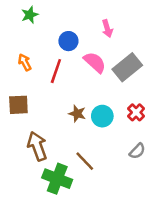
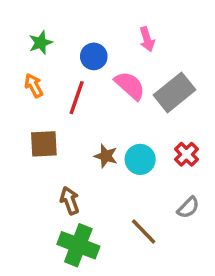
green star: (30, 15) -> (41, 43), moved
brown square: (18, 105) -> (44, 144), moved
brown arrow: (37, 146) -> (70, 201), moved, size x0.7
brown line: (85, 161) -> (144, 232), moved

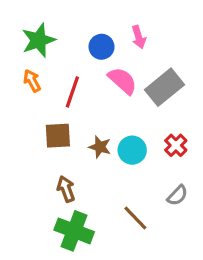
green star: (41, 43) -> (38, 40), size x1.5
blue circle: (94, 56) -> (102, 47), moved
brown square: (44, 144) -> (58, 136), moved

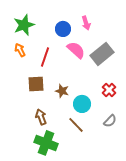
cyan circle: (132, 150) -> (82, 104), moved
brown line: (135, 218) -> (76, 125), moved

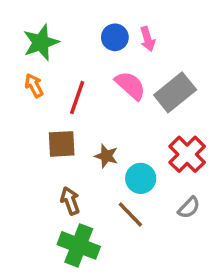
blue circle: (63, 29) -> (115, 37), moved
red cross: (109, 90) -> (187, 154), size x1.5

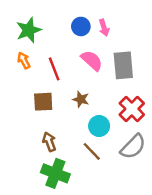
gray rectangle: (175, 92) -> (123, 65), turned -56
red line: (77, 98) -> (54, 69), turned -40
brown star: (106, 156) -> (81, 99), moved
gray semicircle: (189, 208) -> (133, 147), size x1.6

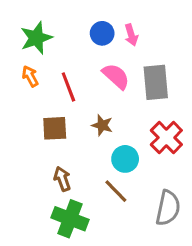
gray semicircle: (133, 147) -> (168, 208), moved, turned -32

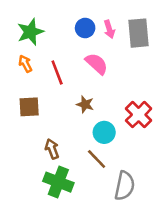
gray rectangle: (156, 82) -> (139, 33), moved
brown square: (55, 128) -> (29, 107), moved
gray semicircle: (168, 208) -> (125, 186), moved

